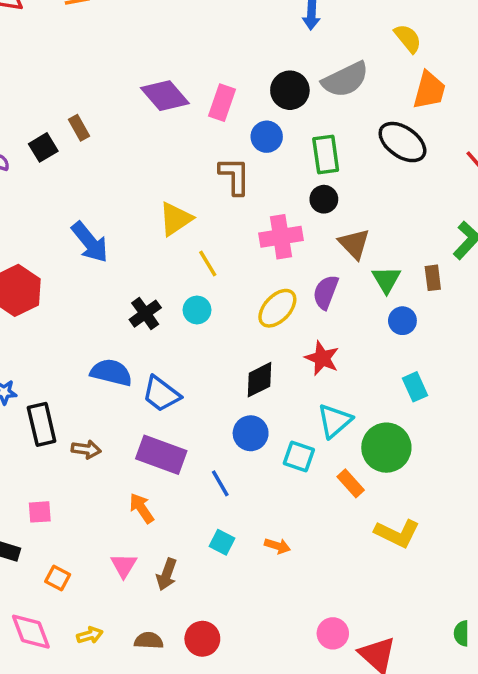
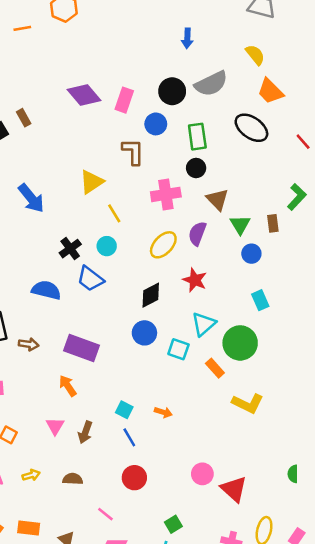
orange trapezoid: (429, 90) -> (270, 91), turned 120
blue trapezoid: (161, 394) -> (90, 279), moved
blue line: (220, 483) -> (129, 437), moved
red circle: (202, 639) -> (134, 478), moved

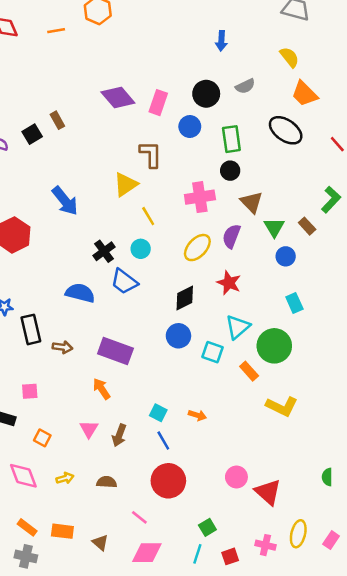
gray semicircle: (211, 84) -> (245, 86), size x0.6
brown L-shape: (133, 152) -> (151, 154), moved
brown rectangle: (273, 223) -> (307, 226), turned -36
red circle: (134, 478) -> (168, 481), size x1.4

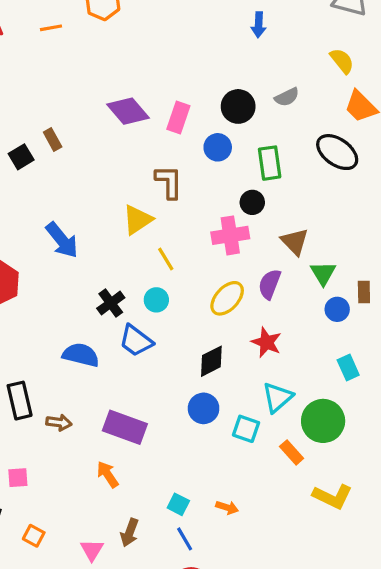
blue arrow: (221, 41) -> (259, 25), moved
black circle: (230, 171) -> (252, 202), moved
brown rectangle: (307, 226) -> (364, 292), moved, turned 42
pink triangle: (89, 429) -> (92, 550), moved

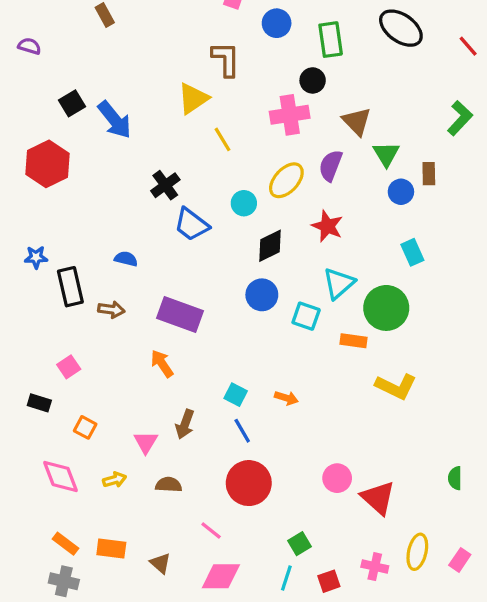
black square: (21, 157) -> (72, 103), moved
cyan circle: (156, 300) -> (244, 203), moved
blue semicircle: (81, 355) -> (126, 259), moved, size x0.6
orange rectangle: (292, 452) -> (353, 341), turned -40
pink square: (18, 478) -> (69, 367), turned -30

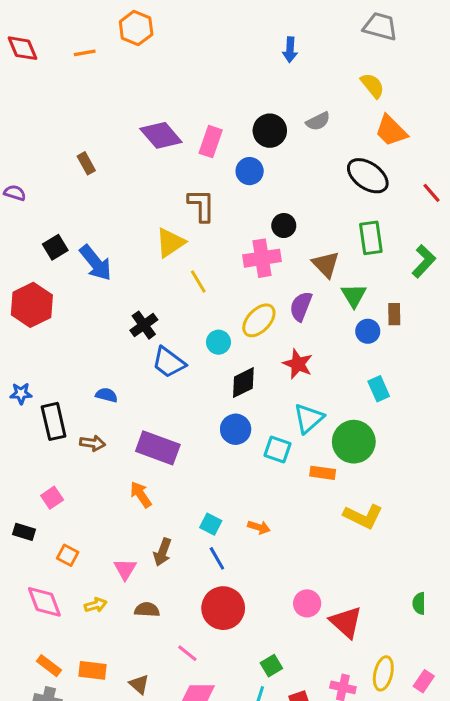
green rectangle: (331, 40) -> (371, 238), moved

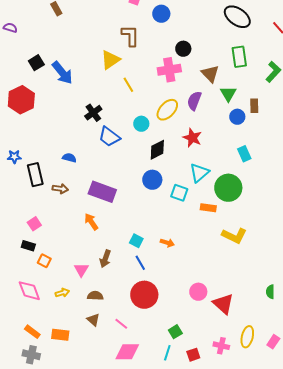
black rectangle: (24, 532) -> (28, 246), moved
brown triangle: (139, 684) -> (93, 320), moved

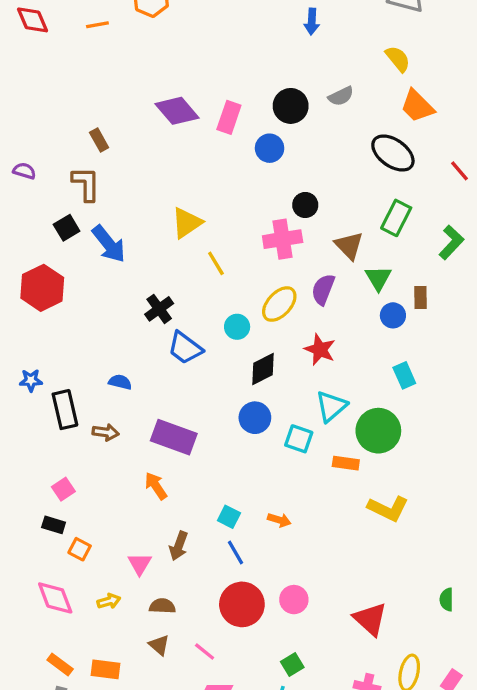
brown L-shape: (130, 36) -> (86, 184), moved
green rectangle: (239, 57) -> (396, 218), turned 35
pink circle: (198, 292) -> (294, 600), moved

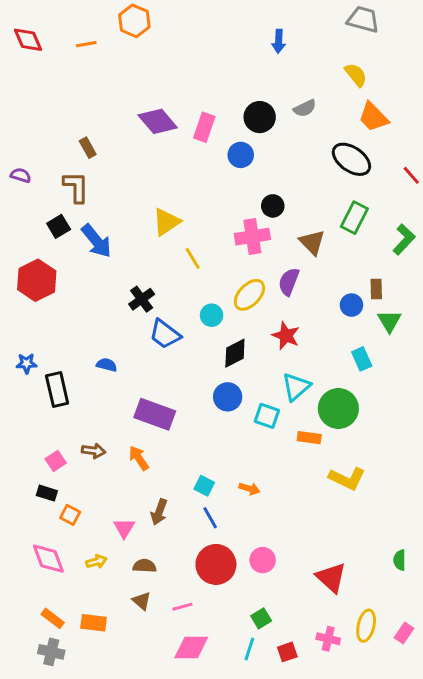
green triangle: (378, 278) -> (389, 321), moved
brown arrow: (106, 432) -> (94, 451), moved
pink line: (205, 652) -> (182, 607), turned -54

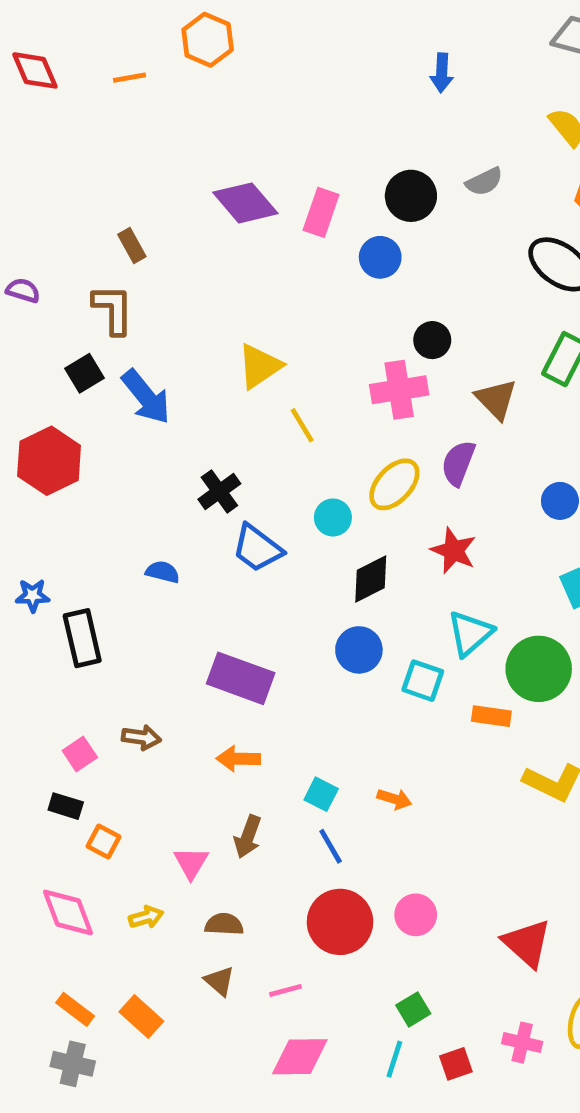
blue semicircle: (107, 365) -> (163, 572), moved
orange arrow: (139, 458) -> (238, 759), moved, turned -55
orange rectangle: (94, 623) -> (141, 1017), turned 35

